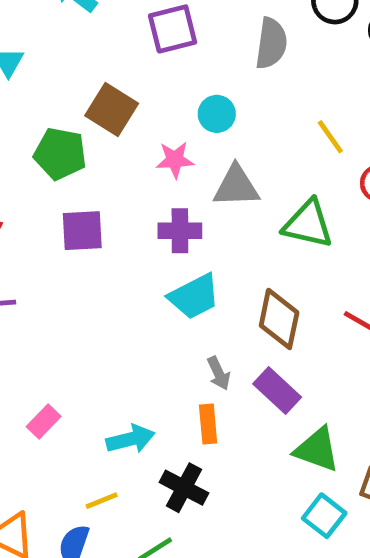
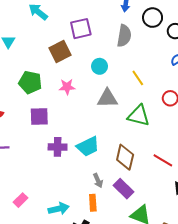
brown square: (112, 109) -> (60, 52), moved, turned 30
yellow line: (330, 137) -> (138, 78), moved
pink star: (175, 160) -> (67, 87), moved
purple cross: (180, 231) -> (58, 147), moved

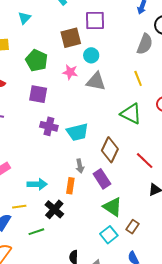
gray semicircle: (124, 36) -> (145, 44), moved
cyan circle: (100, 66) -> (91, 55), moved
gray triangle: (107, 98) -> (96, 81), moved

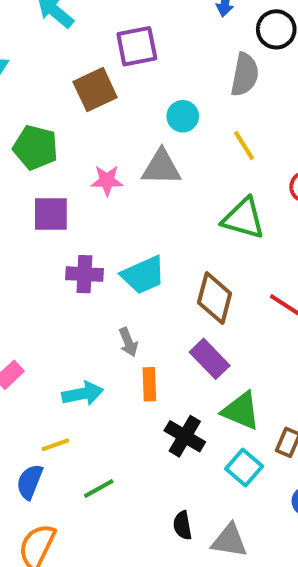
cyan circle: (91, 55) -> (183, 116), moved
pink star: (70, 72) -> (107, 181), moved
gray arrow: (80, 166) -> (128, 342), moved
black cross: (54, 209) -> (185, 436), moved

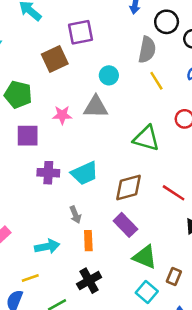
yellow line: (244, 145) -> (156, 81), moved
brown diamond: (215, 298) -> (128, 187), turned 60
black cross: (185, 436) -> (89, 281), moved, turned 30

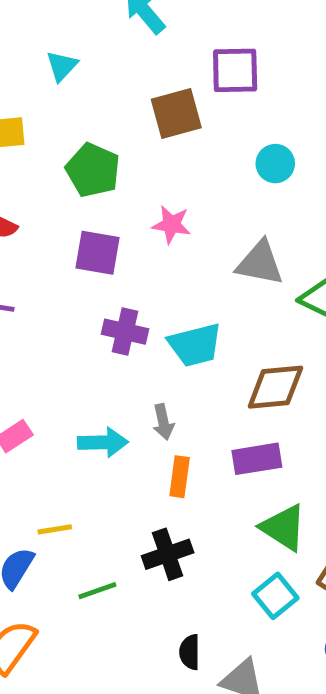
gray triangle: (96, 107) -> (260, 263), moved
purple rectangle: (125, 225) -> (257, 459), turned -65
cyan arrow: (47, 246) -> (103, 442), moved

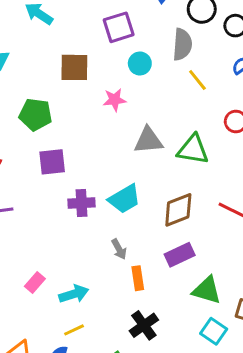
purple square: (235, 70) -> (119, 27), moved
brown square: (176, 113) -> (74, 67), turned 32
cyan circle: (275, 164) -> (140, 63), moved
pink star: (171, 224) -> (115, 100), moved
cyan arrow: (103, 442) -> (74, 294), moved

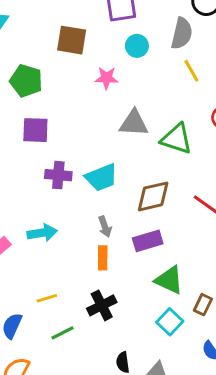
gray arrow: (119, 249) -> (105, 227), moved
cyan arrow: (74, 294) -> (42, 233), moved
yellow line: (74, 330) -> (47, 298), moved

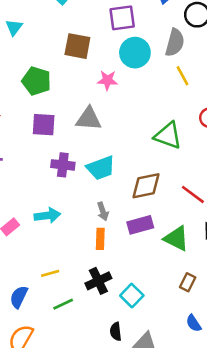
cyan circle: (137, 46) -> (135, 53), size x1.5
gray triangle: (134, 123) -> (89, 119), moved
green triangle: (169, 280) -> (176, 238), moved
cyan square: (170, 322) -> (132, 295), moved

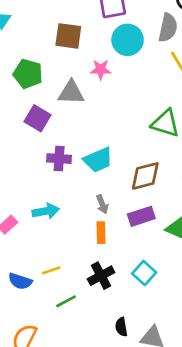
gray triangle: (89, 119) -> (71, 93), moved
purple square: (44, 125) -> (37, 118), turned 30
cyan square: (132, 295) -> (144, 273), moved
blue semicircle: (19, 297) -> (20, 281), moved, turned -95

